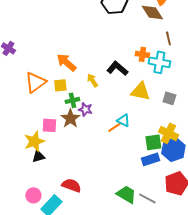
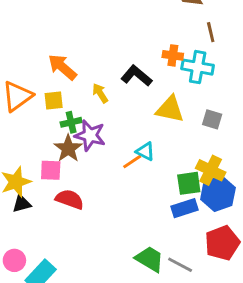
purple star: (85, 109) -> (90, 135), size x1.5
pink square: (49, 125) -> (51, 170), moved
red semicircle: (71, 185) -> (70, 199), moved

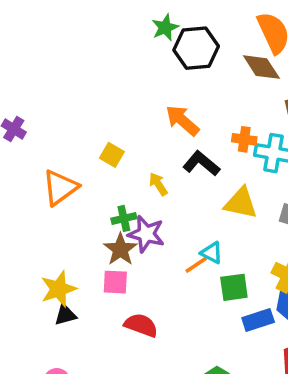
orange arrow: (62, 67) -> (182, 120), moved
yellow square: (54, 100) -> (112, 155), moved, turned 36
pink square: (51, 170) -> (115, 282), moved
green square: (189, 183) -> (234, 287), moved
red semicircle: (70, 199) -> (141, 325), moved

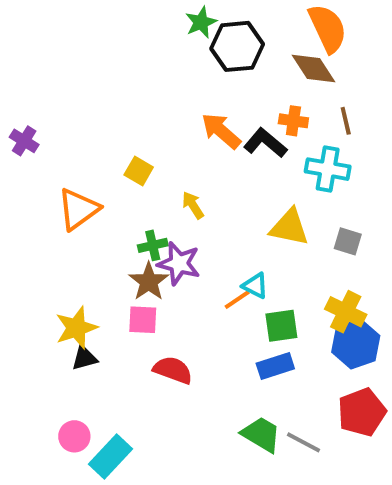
orange cross: (244, 139) -> (293, 121), moved
black L-shape: (201, 163) -> (265, 143), moved
blue rectangle: (258, 320) -> (275, 366), moved

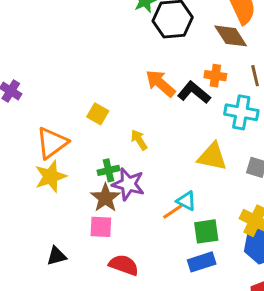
yellow star: (76, 328) -> (50, 176), moved

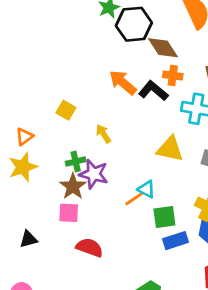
brown diamond: (231, 36) -> (163, 48), moved
orange triangle: (52, 143) -> (24, 137), size x0.6
blue rectangle: (202, 262) -> (176, 241), moved

